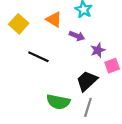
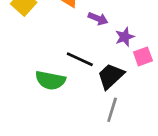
black line: (38, 57) -> (80, 59), moved
green semicircle: (58, 102) -> (50, 80), moved

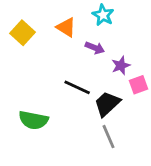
green semicircle: (50, 80) -> (33, 120), moved
gray line: (112, 110) -> (108, 137), turned -40

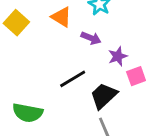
black line: (77, 87) -> (73, 79), turned -56

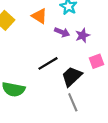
purple star: (118, 56) -> (82, 35), moved

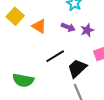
orange triangle: (39, 16) -> (39, 26), moved

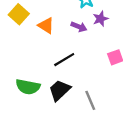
purple star: (87, 30) -> (100, 19), moved
black trapezoid: (77, 68) -> (60, 90), moved

